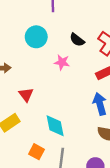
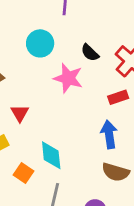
pink star: (62, 62) -> (68, 78), size x1.5
orange square: (36, 152) -> (23, 173), moved

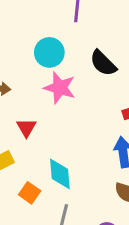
black semicircle: (90, 53) -> (103, 63), size x1.4
pink star: (68, 78) -> (60, 88), moved

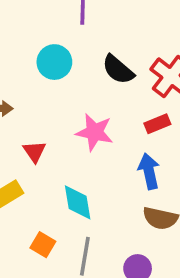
pink star: (60, 88) -> (94, 132), moved
orange square: (30, 193) -> (43, 245), moved

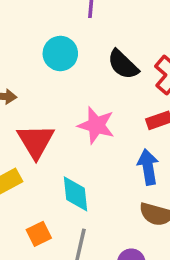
red triangle: (35, 152) -> (36, 141), size x1.6
orange square: (43, 245) -> (39, 234), turned 30

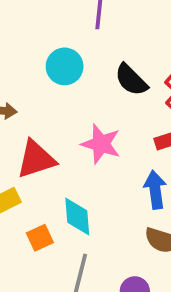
red triangle: (36, 141) -> (36, 159), turned 42
orange square: (39, 234) -> (40, 238), moved

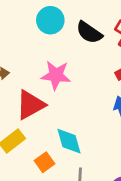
cyan circle: (65, 66) -> (50, 20), moved
pink star: (101, 144) -> (56, 75), moved

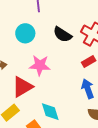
cyan circle: (50, 20) -> (25, 33), moved

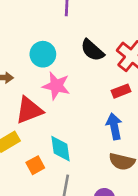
cyan circle: (25, 33) -> (43, 54), moved

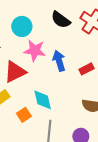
red rectangle: (121, 91) -> (86, 69), moved
blue arrow: (114, 126) -> (59, 61), moved

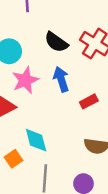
pink star: (35, 51) -> (25, 80), turned -30
blue arrow: (59, 61) -> (61, 79), moved

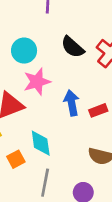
blue arrow: (61, 79) -> (72, 103), moved

